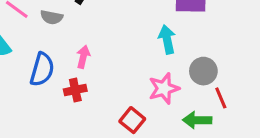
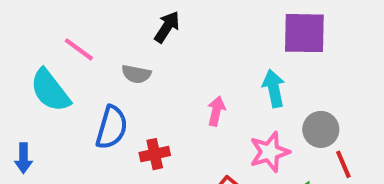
gray semicircle: (52, 17) -> (136, 74), moved
pink arrow: (83, 57) -> (216, 111), moved

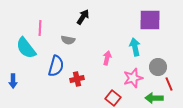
pink line: (79, 49) -> (40, 28), turned 56

